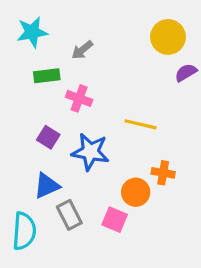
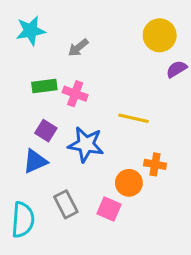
green rectangle: (47, 76) -> (44, 86), moved
blue triangle: (47, 186) -> (35, 161), moved

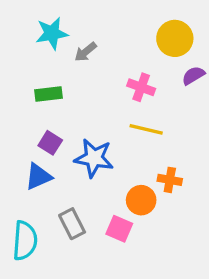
cyan star: (31, 31) -> (52, 33), moved
pink cross: (75, 94) -> (141, 87), moved

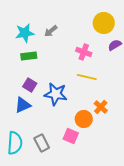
cyan star: (52, 33) -> (25, 33), moved
orange cross: (170, 180) -> (101, 107), turned 32
gray rectangle: (72, 224) -> (42, 143), moved

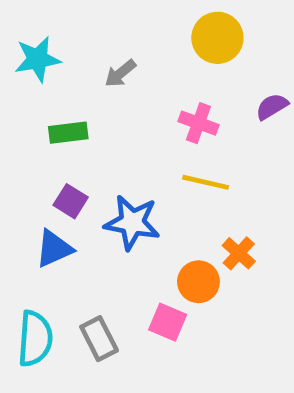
yellow circle: (104, 23) -> (217, 38), moved
cyan star: (25, 33) -> (37, 59), moved

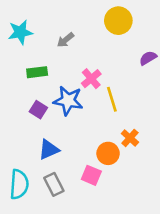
pink cross: (198, 123) -> (91, 79), moved, turned 30
yellow line: (206, 182) -> (112, 99), turned 60
blue star: (132, 223) -> (68, 101), moved
blue triangle: (54, 249) -> (49, 150), moved

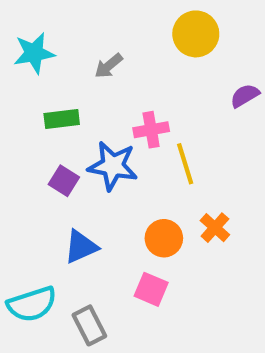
pink cross: (91, 79) -> (151, 130), turned 30
orange circle: (108, 153) -> (164, 238), moved
cyan semicircle: (19, 184) -> (32, 304), turned 68
gray rectangle: (54, 184) -> (89, 325), moved

